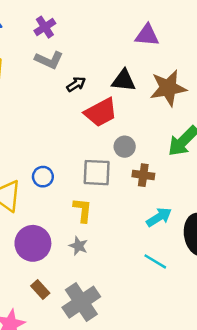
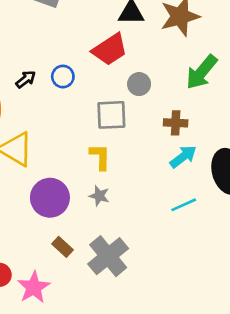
black arrow: (76, 84) -> (26, 79), moved
brown cross: (143, 175) -> (176, 123), moved
blue circle: (43, 177) -> (63, 77), moved
cyan line: (155, 261) -> (184, 205), turned -50

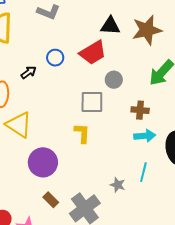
blue circle: (63, 77) -> (55, 58), moved
cyan arrow: (183, 157) -> (145, 136), turned 30
gray star: (99, 196) -> (118, 185), moved
cyan line: (184, 205) -> (143, 172), turned -54

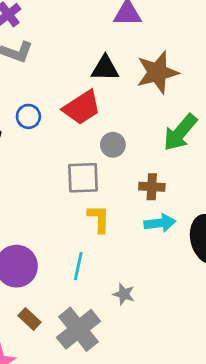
yellow L-shape: (82, 133) -> (99, 219), moved
cyan line: (143, 172) -> (78, 266), moved

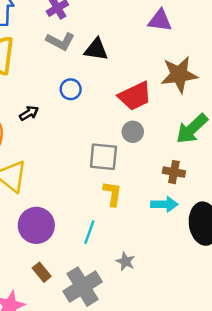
black triangle: (105, 68) -> (96, 50), moved
red trapezoid: (82, 107) -> (135, 96), moved
blue circle: (28, 116) -> (71, 89), moved
brown cross: (152, 187) -> (174, 172), moved

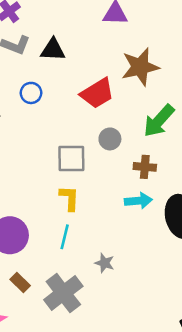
gray circle: (133, 132) -> (110, 139), moved
yellow L-shape: (112, 194) -> (69, 198), moved

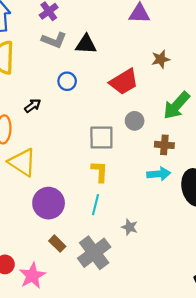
brown star: (140, 67) -> (161, 59), size x0.6

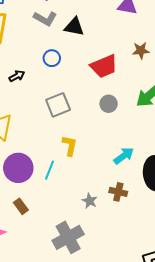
gray square: (101, 137) -> (58, 105), moved, turned -30
brown cross: (164, 145) -> (118, 192), moved
cyan arrow: (159, 174) -> (124, 156), turned -40
cyan line: (96, 205) -> (50, 170), moved
gray cross: (94, 253) -> (68, 237), moved

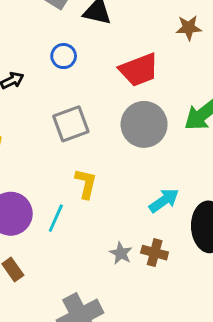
brown star: (141, 50) -> (189, 28), moved
gray circle: (109, 104) -> (144, 124), size x1.8
gray star: (90, 201) -> (121, 253), moved

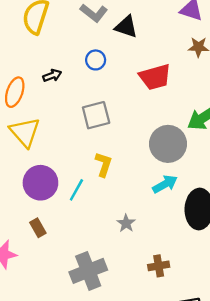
gray circle: (144, 124) -> (168, 144), moved
brown cross: (155, 253) -> (159, 266), moved, turned -30

